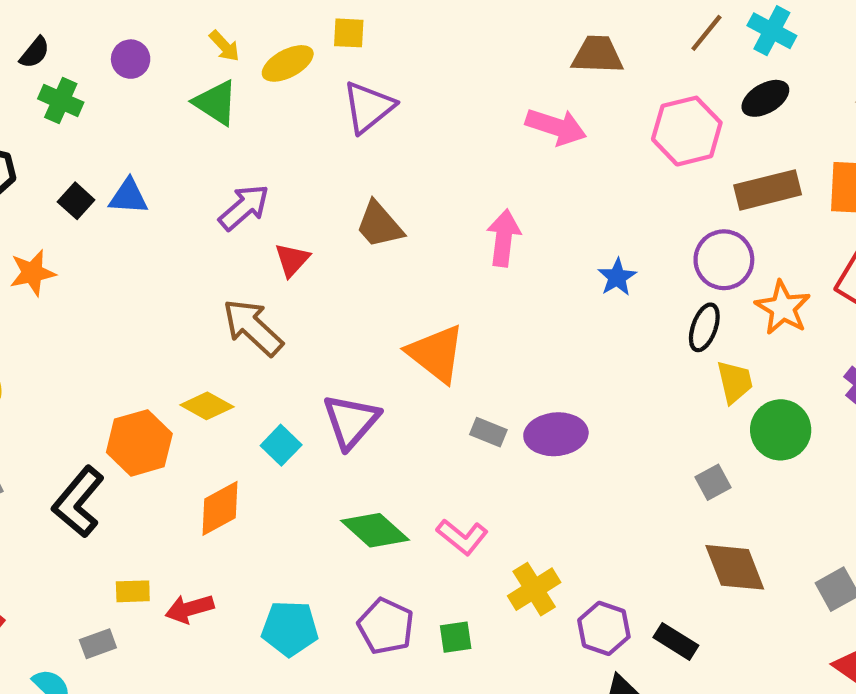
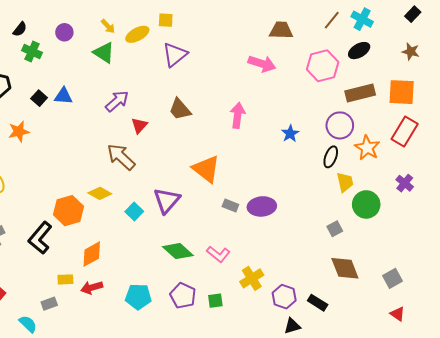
orange diamond: (220, 508) -> (92, 254), moved

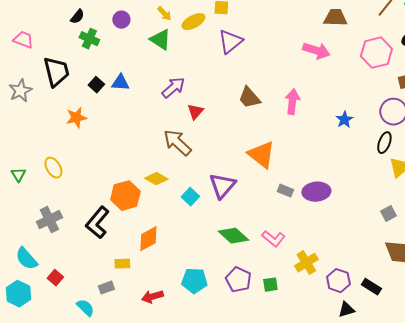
brown trapezoid: (180, 109) -> (249, 98), moved
red arrow: (92, 287) -> (152, 297), moved

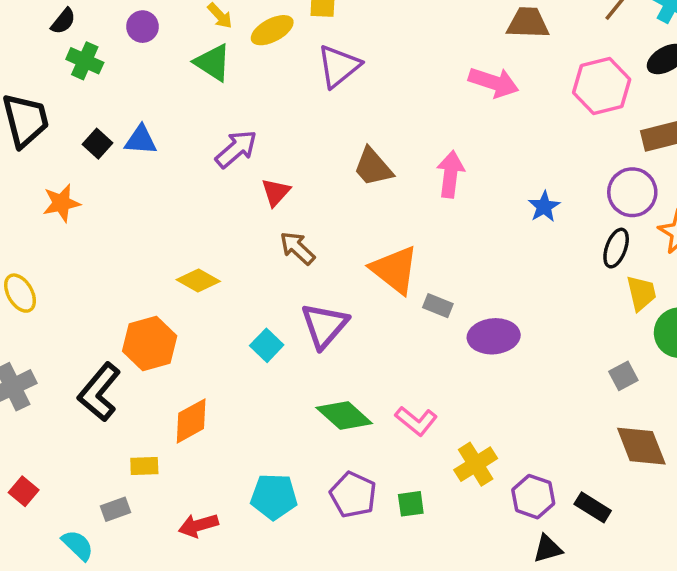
brown arrow: (177, 143) -> (297, 248), moved, size x0.7
yellow diamond: (156, 179) -> (198, 280), moved
gray rectangle: (285, 191) -> (438, 306), moved

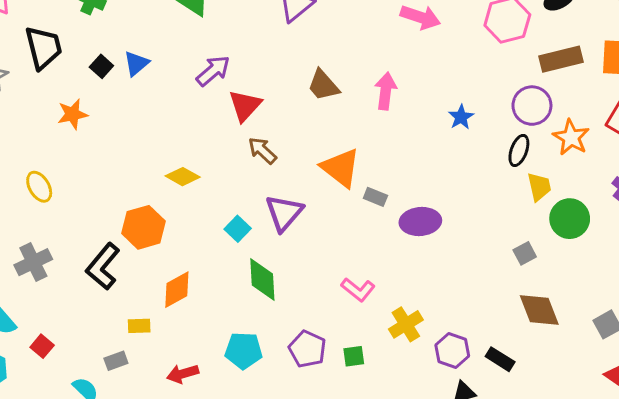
blue triangle: (141, 140) -> (136, 64), turned -44
red triangle: (276, 192) -> (245, 106), size x1.4
green diamond: (344, 416) -> (262, 279), moved, turned 45

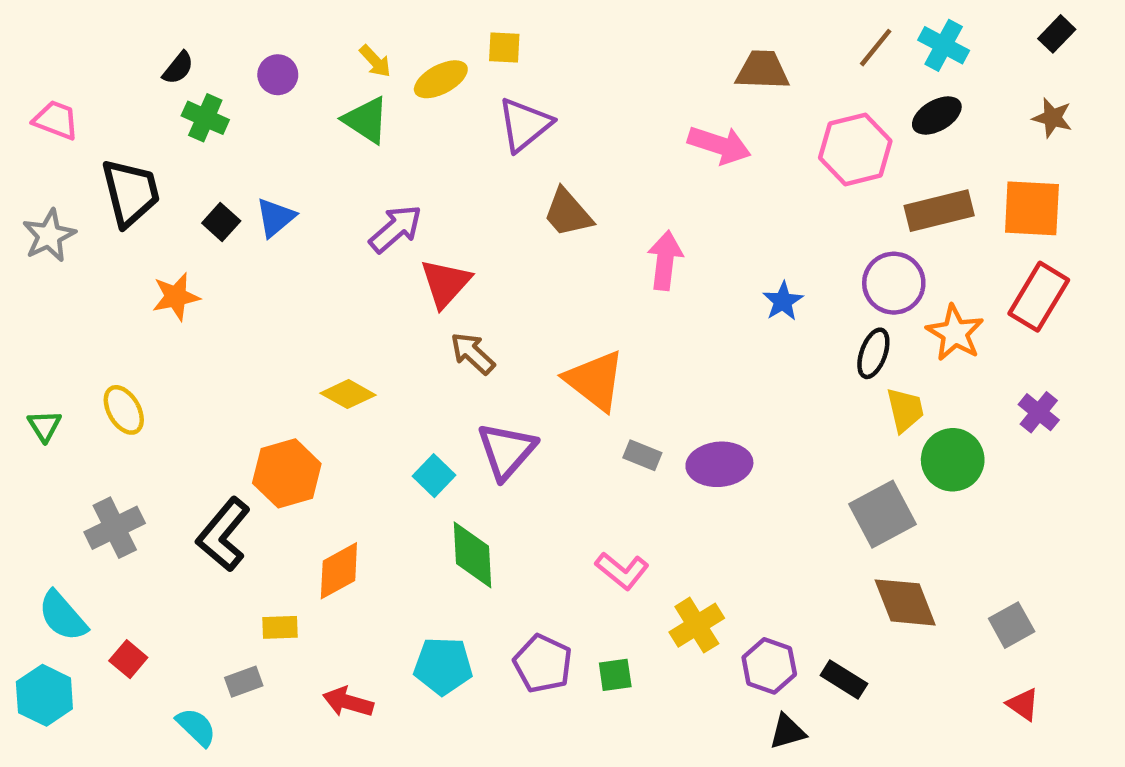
brown trapezoid: (323, 85) -> (568, 213), moved
gray rectangle: (375, 197) -> (642, 455), moved
gray square: (525, 253) -> (882, 514), size x1.8
red arrow: (183, 374) -> (348, 702), turned 32

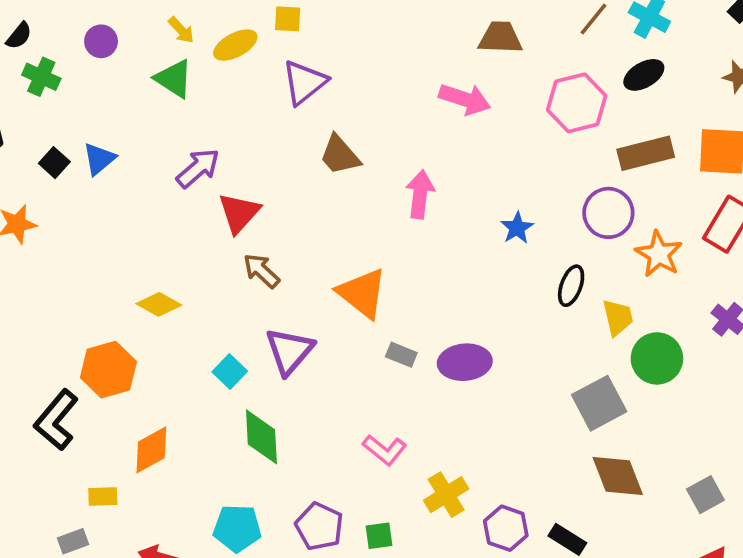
black ellipse: (873, 353) -> (571, 286), moved

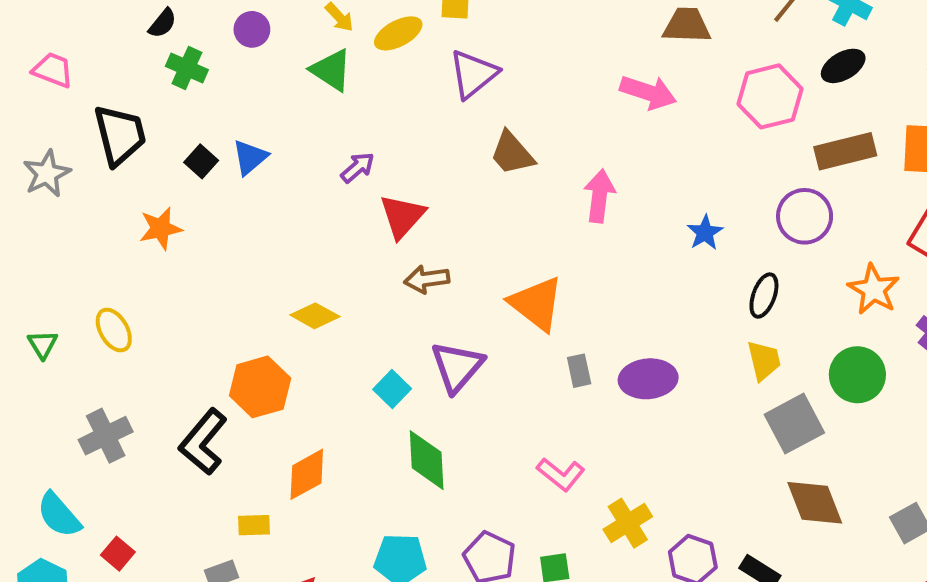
purple arrow: (198, 168) -> (358, 168), size x0.7
orange star: (659, 254) -> (874, 289), moved
brown arrow: (261, 271) -> (427, 279), turned -51
yellow trapezoid: (618, 317) -> (764, 361), moved
gray rectangle: (401, 355) -> (579, 371), turned 56

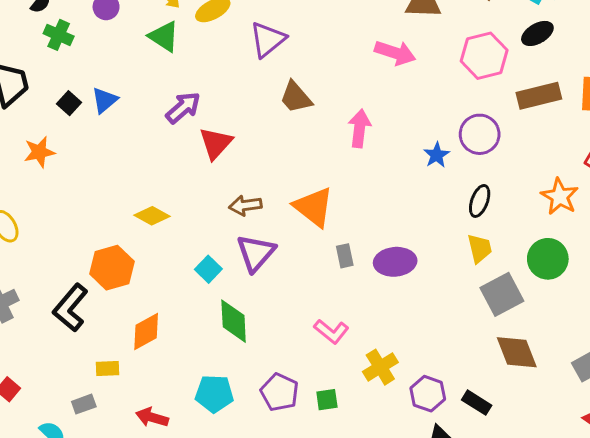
purple arrow: (358, 168) -> (183, 108), size x1.4
purple circle: (805, 216) -> (480, 134), moved
brown arrow: (427, 279) -> (245, 205), moved

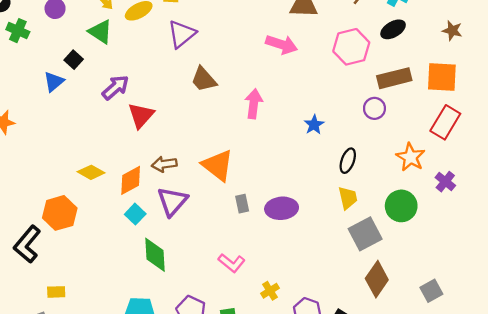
black square: (69, 103) -> (74, 60), moved
purple circle: (480, 134) -> (374, 108), moved, size x0.7
orange diamond: (146, 331) -> (131, 180), moved
brown diamond: (517, 352) -> (377, 279), turned 56
yellow cross: (380, 367) -> (270, 291), size x0.7

